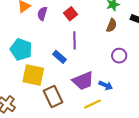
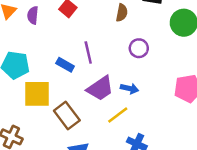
purple line: (75, 40) -> (88, 53), moved

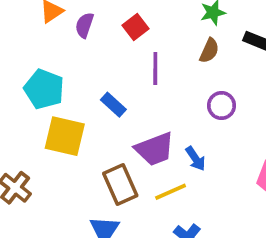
purple line: (88, 53) -> (155, 68), moved
blue arrow: (130, 88) -> (195, 159), turned 30
brown rectangle: (67, 116) -> (120, 184), moved

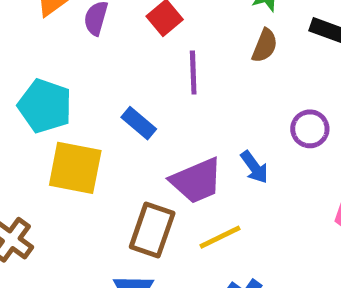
purple circle: (221, 106) -> (310, 129), moved
blue arrow: (195, 159) -> (254, 167), moved
brown rectangle: (120, 184) -> (152, 230), turned 45

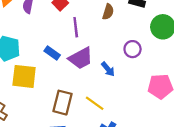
purple trapezoid: (197, 181) -> (81, 58), moved
yellow line: (220, 237) -> (95, 103), turned 66

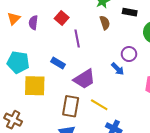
brown semicircle: (108, 12) -> (105, 23), turned -32
purple trapezoid: (81, 58) -> (84, 79), moved
blue arrow: (108, 69) -> (118, 69), moved

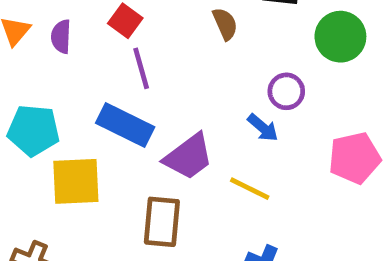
purple line: (77, 39) -> (141, 68), moved
blue rectangle: (58, 63) -> (125, 125), size x1.6
yellow line: (99, 105) -> (250, 189), moved

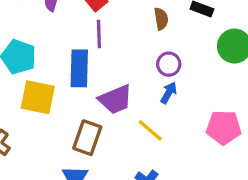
purple circle: (286, 91) -> (169, 64), moved
blue rectangle: (125, 125) -> (79, 68), turned 51
blue arrow: (263, 128) -> (169, 93), turned -115

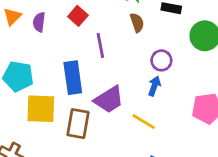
purple line: (99, 34) -> (100, 45), moved
purple circle: (169, 64) -> (161, 60), moved
brown rectangle: (87, 138) -> (78, 124), moved

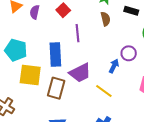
purple circle: (161, 60) -> (129, 53), moved

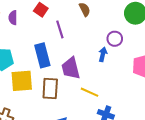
purple trapezoid: (80, 73) -> (71, 68), turned 115
yellow line: (104, 91) -> (90, 92), moved

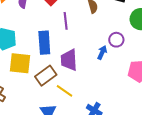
brown rectangle: (50, 88) -> (46, 76), turned 40
yellow line: (90, 92) -> (65, 91), moved

